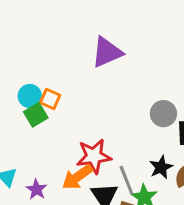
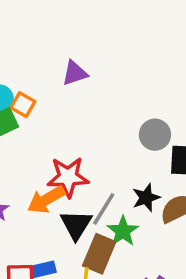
purple triangle: (107, 52) -> (75, 73), moved, size x0.7
gray line: (126, 180) -> (104, 209), turned 48

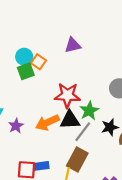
red star: (68, 177) -> (67, 95), moved
black triangle: (76, 225) -> (70, 120), moved, turned 50
green star: (123, 231) -> (89, 111), moved

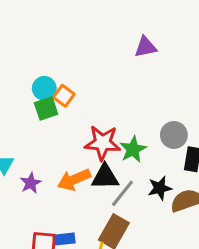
purple triangle: (73, 45) -> (146, 47), moved
green star: (89, 111) -> (133, 149), moved

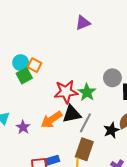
black star: (160, 188) -> (111, 130), moved

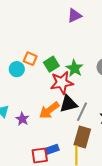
cyan circle: (21, 63) -> (17, 69), moved
green square: (24, 76) -> (51, 64), moved
green star: (87, 92) -> (74, 68), moved

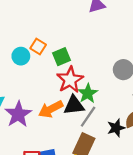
green star: (74, 68) -> (88, 93), moved
red star: (62, 83) -> (70, 80), turned -30
purple star: (22, 119) -> (18, 114), size x1.6

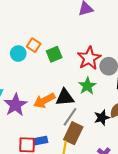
red star: (70, 80) -> (89, 58), moved
green star: (88, 93) -> (87, 86), moved
gray line: (88, 117) -> (70, 117), moved

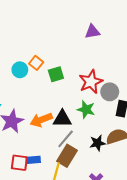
green star: (87, 86) -> (86, 109), turned -30

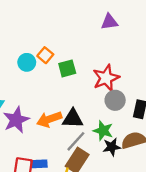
gray circle: (110, 92) -> (115, 100), moved
green star: (86, 109) -> (103, 131), moved

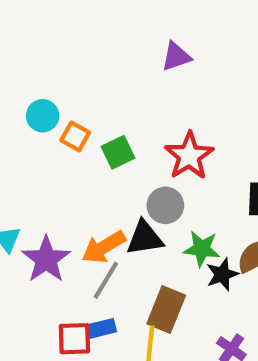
cyan circle: (27, 62) -> (43, 116), moved
gray circle: (115, 100) -> (165, 205), moved
gray line: (76, 141) -> (106, 280), moved

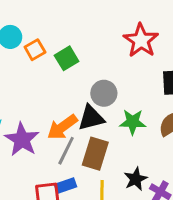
orange square: (75, 136) -> (35, 50), turned 36
red star: (189, 156) -> (141, 40), moved
black star: (222, 274) -> (136, 179), moved
brown rectangle: (166, 309) -> (95, 154), moved

